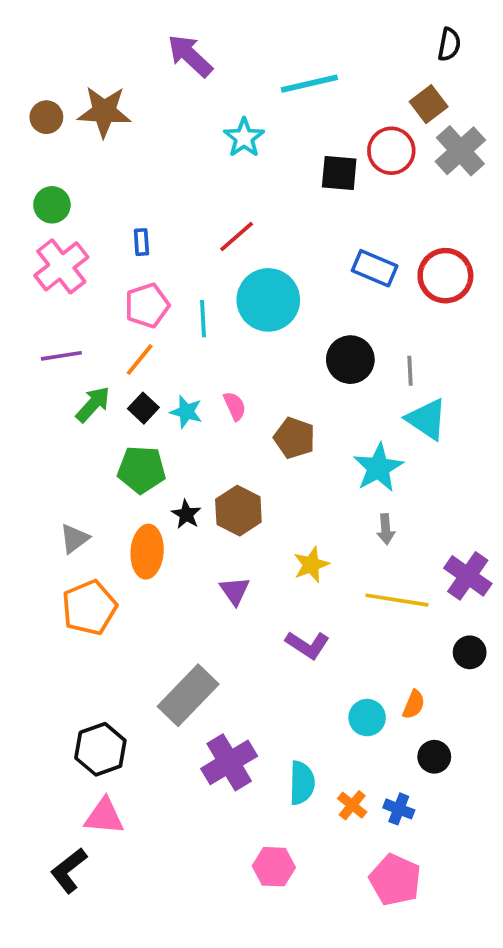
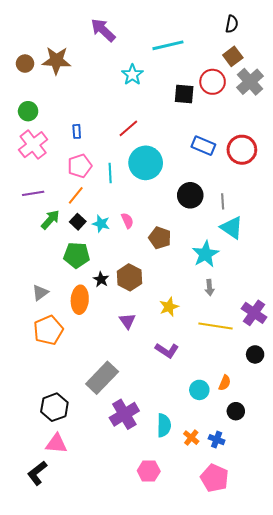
black semicircle: (449, 44) -> (232, 24), moved

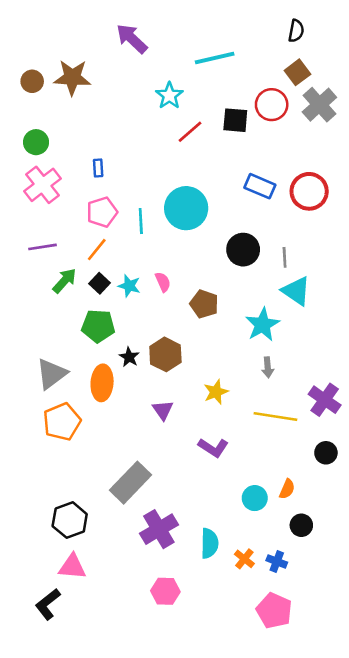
red line: (128, 128) -> (190, 132), moved
gray triangle: (40, 293) -> (52, 374), size x1.5
pink hexagon: (149, 471) -> (165, 591), moved

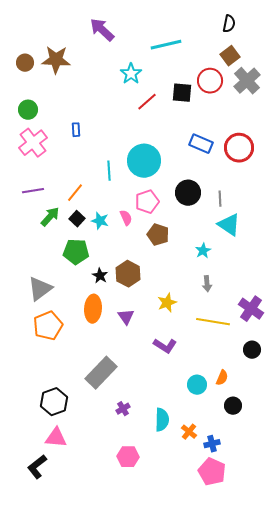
pink pentagon: (102, 212) -> (147, 202), moved
cyan star: (263, 325) -> (203, 251), size x0.6
orange ellipse: (102, 383) -> (93, 309), moved
purple cross: (159, 529) -> (123, 409), size x0.5
blue cross: (277, 561) -> (212, 444), moved, turned -35

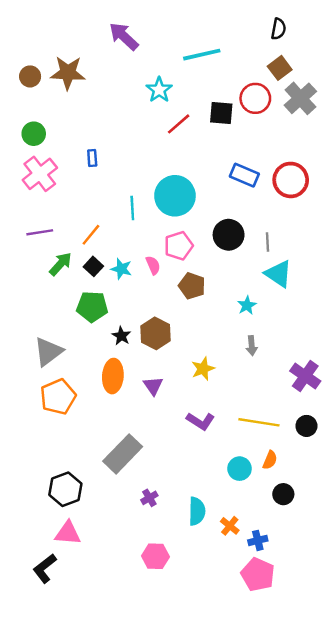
yellow line: (213, 322) -> (259, 422), moved

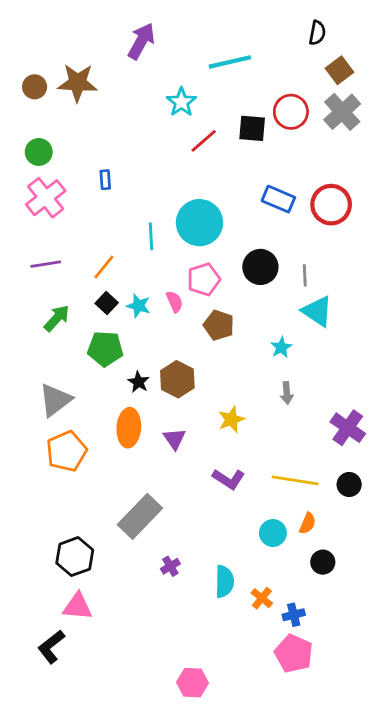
purple arrow: (124, 36) -> (141, 41), turned 76
brown square: (280, 68) -> (339, 70), moved
green arrow: (60, 264) -> (57, 318), moved
pink hexagon: (155, 556) -> (193, 683), moved

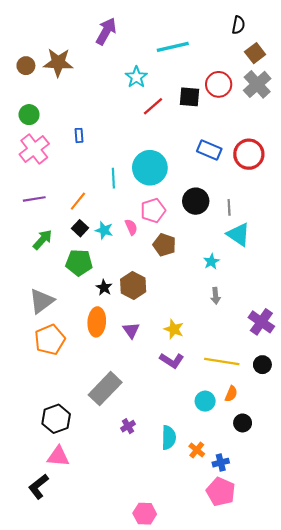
yellow star: (231, 419) -> (174, 329), moved, turned -30

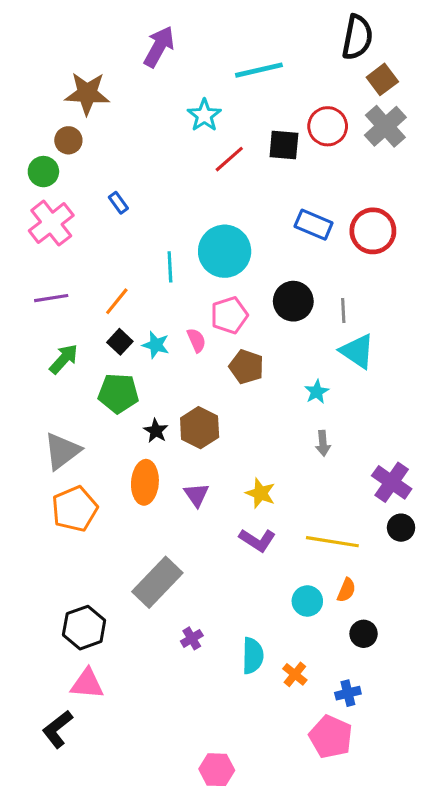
black semicircle: (238, 25) -> (357, 37), size x1.6
brown circle: (26, 66) -> (68, 140), moved
blue rectangle: (79, 135) -> (118, 203), turned -32
black circle: (262, 365) -> (401, 528), moved
blue cross: (221, 463) -> (348, 693), moved

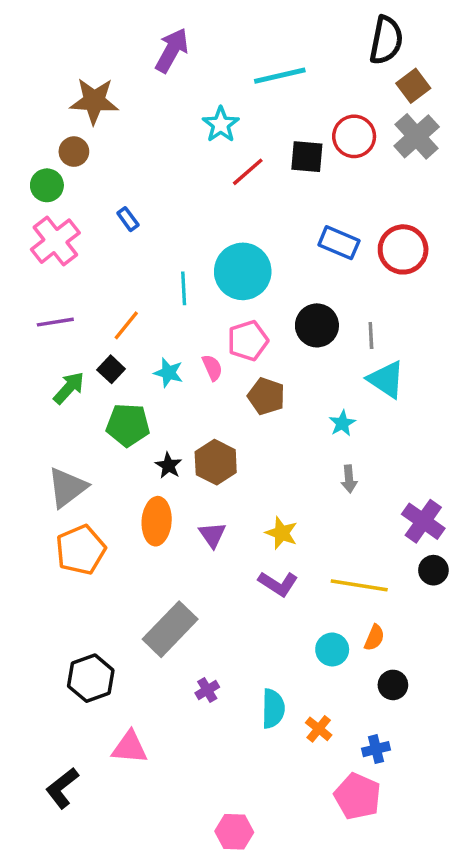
black square: (120, 342) -> (111, 369), moved
pink triangle: (87, 684) -> (130, 747), moved

